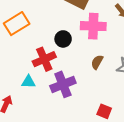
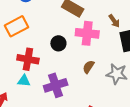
red cross: (44, 59) -> (28, 59), moved, turned 30

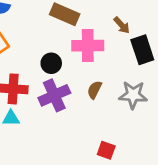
purple cross: (56, 85) -> (54, 95), moved

